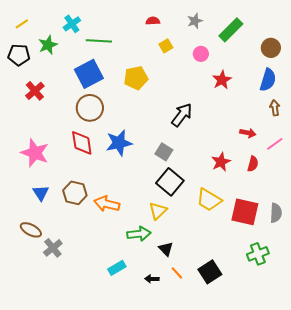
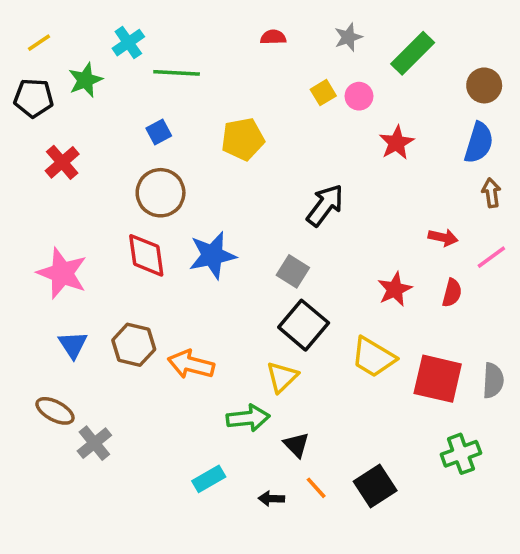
yellow square: (166, 46) -> (323, 93), moved
blue square: (89, 74) -> (159, 132), size x0.5

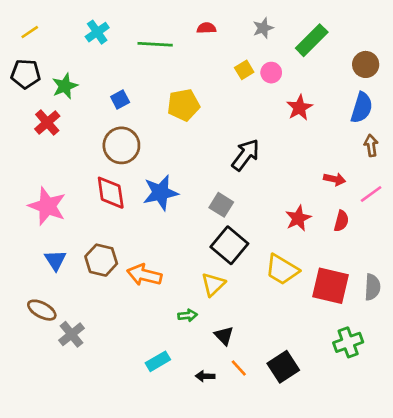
green line: (177, 73) -> (155, 44), moved
green star: (85, 80) -> (65, 86), moved
green arrow: (248, 418) -> (188, 315), size x0.6

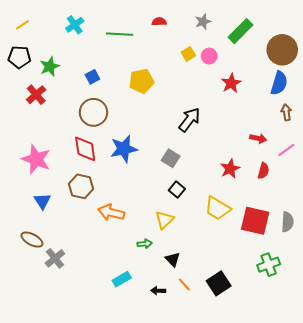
brown circle: (366, 64) -> (282, 50), size x1.5
black square: (229, 245) -> (177, 190), size x0.6
brown hexagon: (101, 260) -> (81, 186), moved

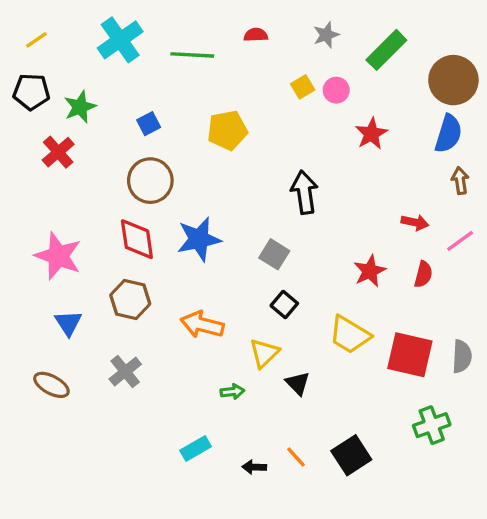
cyan cross: (75, 25) -> (120, 40), size x1.5
black arrow: (189, 120) -> (304, 192), turned -45
orange arrow: (111, 212) -> (202, 325), moved
gray cross: (55, 258) -> (125, 372), moved
black triangle: (173, 259) -> (298, 383), moved

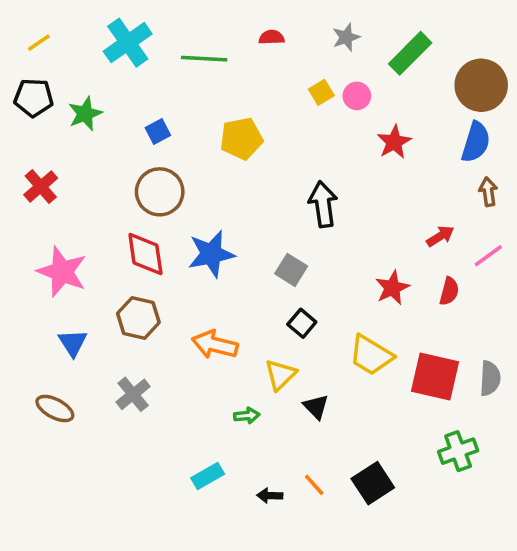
red cross: (58, 152) -> (41, 186), moved
red arrow: (415, 222) -> (440, 236), turned -44

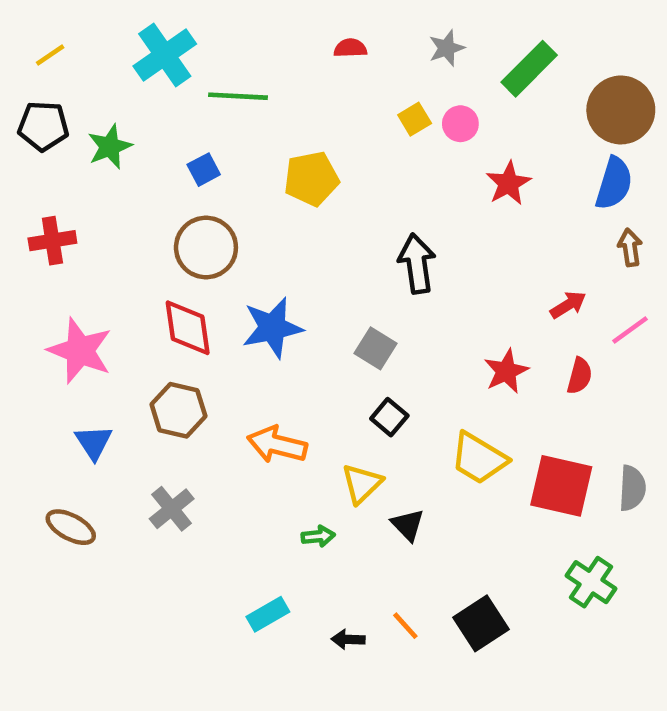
green line: (204, 59) -> (238, 96), moved
red cross: (41, 186) -> (52, 241), turned 32
green cross: (458, 451) -> (591, 582), turned -36

